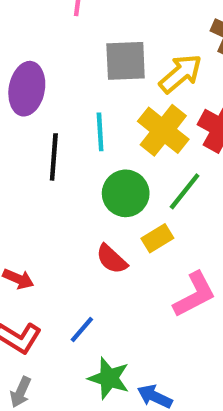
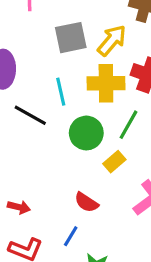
yellow cross: (163, 130) -> (106, 83), turned -30
black line: (54, 157) -> (30, 115), turned -56
red semicircle: (112, 259) -> (86, 202), moved

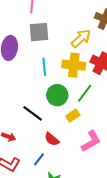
gray square: (71, 38) -> (39, 32), moved
black line: (30, 115) -> (33, 113), moved

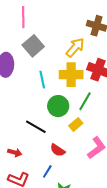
gray square: (39, 32) -> (33, 46), turned -30

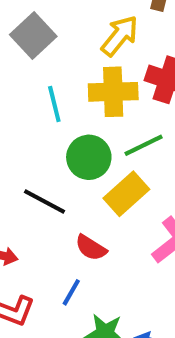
green line: (85, 101) -> (144, 145), turned 36
yellow rectangle: (76, 124) -> (126, 194), size x1.5

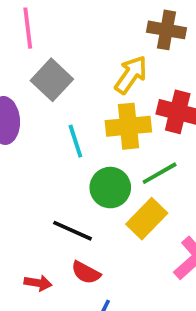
red semicircle: (91, 248) -> (86, 273), moved

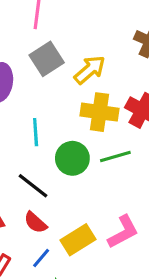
yellow arrow: (131, 75) -> (90, 70), moved
cyan line: (75, 141) -> (36, 132), moved
yellow rectangle: (147, 219) -> (78, 240), moved

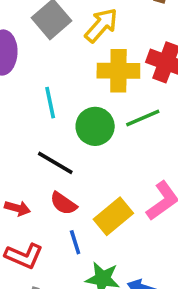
blue line: (41, 258) -> (75, 242), turned -50

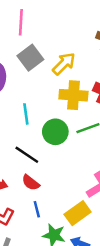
yellow rectangle: (113, 216) -> (78, 213), moved

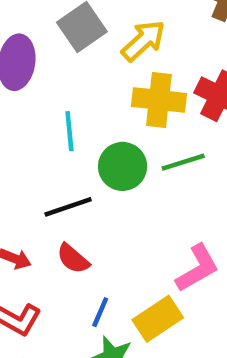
black line: (27, 155) -> (68, 207), turned -55
blue line: (37, 209) -> (100, 312), moved, turned 35

